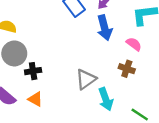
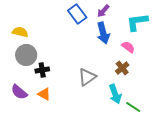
brown cross: (127, 69) -> (122, 68), turned 32
cyan arrow: (106, 99) -> (115, 94), moved

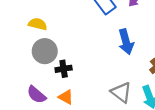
blue arrow: (103, 33) -> (126, 42), moved
gray triangle: (87, 77) -> (121, 92), moved, turned -48

